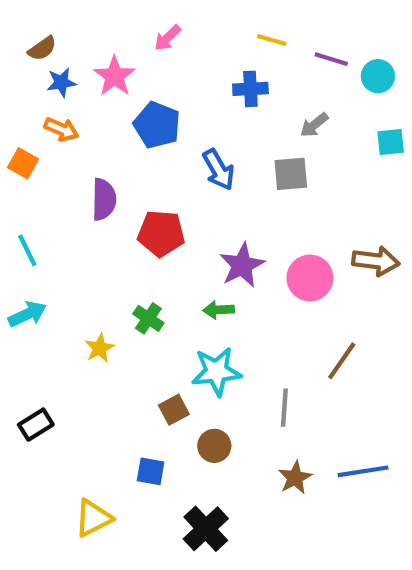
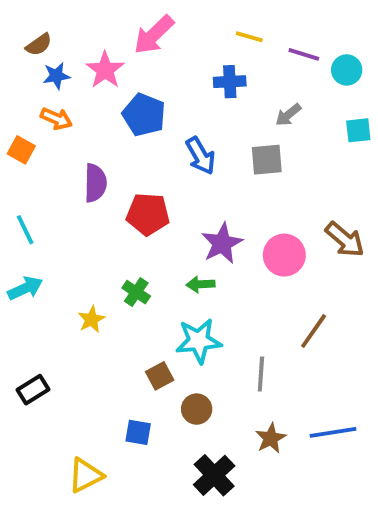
pink arrow: (168, 38) -> (154, 35), size x1.6
brown arrow: (376, 261) -> (345, 239), turned 33
black cross: (206, 529) -> (214, 475), moved

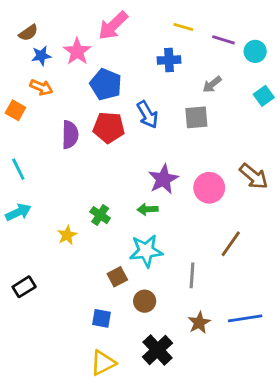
cyan square: (358, 130) -> (264, 96), turned -30
red pentagon: (148, 214) -> (109, 127), moved
yellow triangle: (86, 475) -> (103, 363), moved

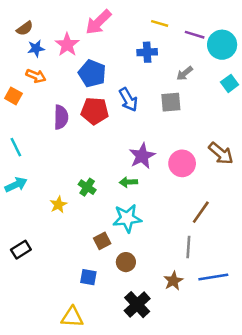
cyan circle: (255, 51) -> (222, 45), size x1.5
gray line: (192, 275) -> (188, 247), moved
yellow triangle: (103, 363) -> (72, 317), moved, turned 30

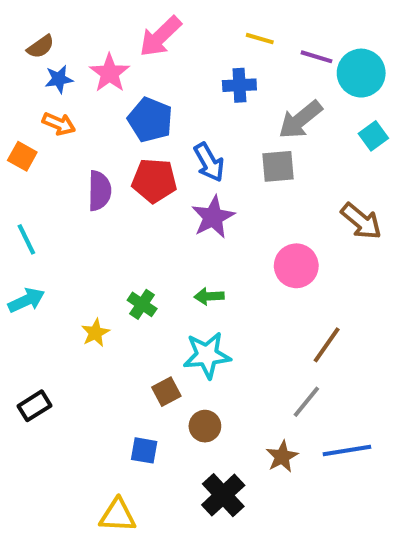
gray arrow: (185, 73) -> (300, 120), size x1.6
brown arrow: (221, 153) -> (361, 221), moved
purple star: (142, 156) -> (213, 217), moved
gray line: (188, 247) -> (306, 402), turned 35

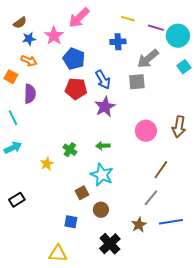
purple semicircle: (99, 191) -> (30, 94), moved
brown arrow: (361, 221) -> (179, 127), moved, turned 60
cyan star: (207, 355) -> (102, 175), turned 30

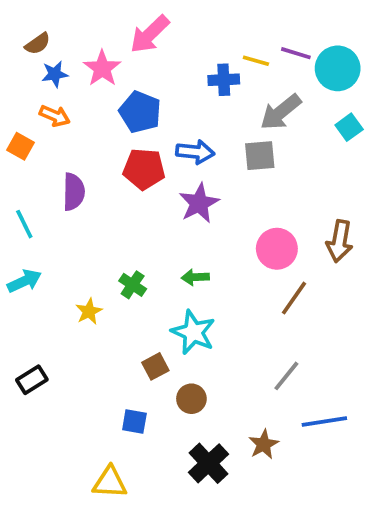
yellow line: (128, 19) -> (256, 61), moved
blue arrow: (103, 80) -> (195, 152), turned -54
purple semicircle: (30, 94) -> (74, 192), moved
brown line: (161, 170) -> (294, 298), moved
brown star: (139, 225) -> (264, 444), moved

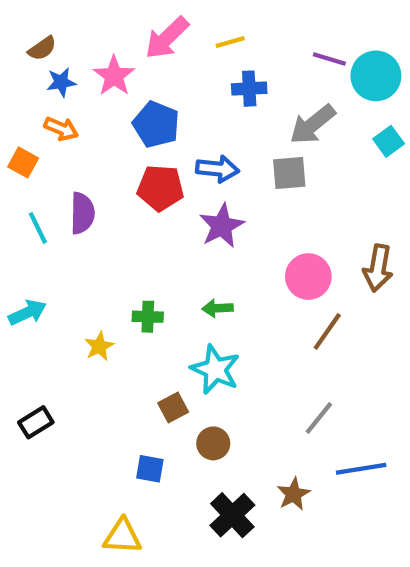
yellow line: (256, 61) -> (230, 42), moved, turned -32
cyan line: (24, 224) -> (38, 228), moved
green cross: (133, 285) -> (148, 317), turned -32

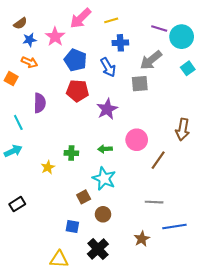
blue arrow: (217, 169) -> (108, 67), moved, turned 54
cyan line: (38, 228) -> (18, 122), moved
pink circle: (308, 277) -> (137, 140), moved
gray line: (319, 418) -> (154, 202), turned 54
black cross: (232, 515) -> (98, 249), moved

